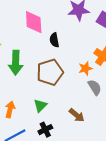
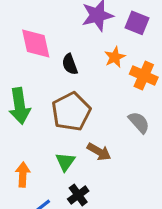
orange star: (85, 68) -> (115, 57), moved
brown arrow: (77, 115) -> (99, 152), moved

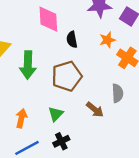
gray semicircle: (139, 122) -> (118, 93), turned 30
brown arrow: (99, 152) -> (95, 110), moved

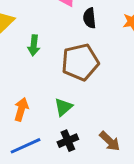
green arrow: (28, 65) -> (34, 45), size x0.6
brown arrow: (95, 110) -> (110, 141), moved

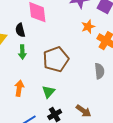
black semicircle: (89, 18) -> (20, 30), moved
orange arrow: (21, 109) -> (19, 88), moved

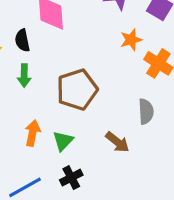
orange arrow: (19, 88) -> (33, 133), moved
brown arrow: (84, 111) -> (117, 142), moved

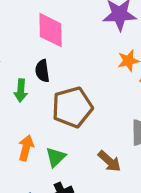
black semicircle: (22, 40) -> (42, 71), moved

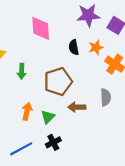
black semicircle: (42, 71) -> (74, 47), moved
brown arrow: (109, 161) -> (77, 107), moved, turned 140

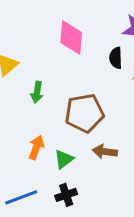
black semicircle: (74, 47) -> (116, 58), moved

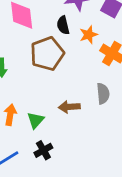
brown pentagon: (84, 113) -> (47, 54), moved

